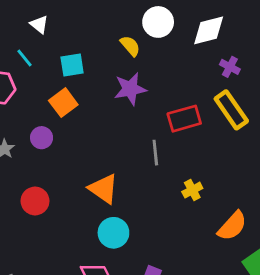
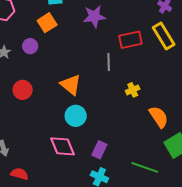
orange semicircle: (232, 226) -> (159, 117), turned -80

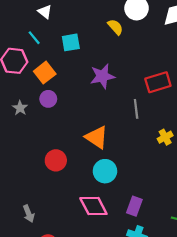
purple star: (94, 16) -> (102, 76), moved
orange square: (47, 23) -> (45, 73), moved
red circle: (23, 90) -> (56, 160), moved

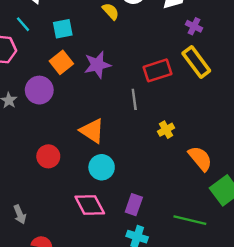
orange square: (45, 73) -> (61, 62), moved
purple circle: (48, 99) -> (39, 90), size x1.5

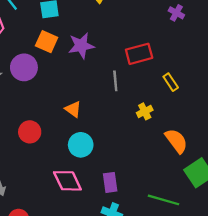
orange square: (61, 62) -> (47, 42), turned -30
yellow rectangle: (196, 62) -> (171, 82), moved, size x0.6
orange triangle: (92, 131) -> (73, 109), size x0.7
purple rectangle: (134, 205) -> (110, 182), turned -30

